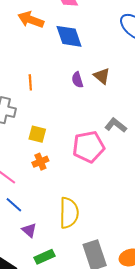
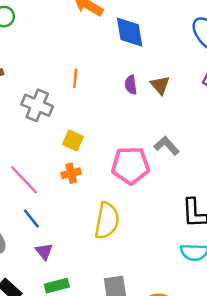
yellow semicircle: (69, 213) -> (107, 221), moved

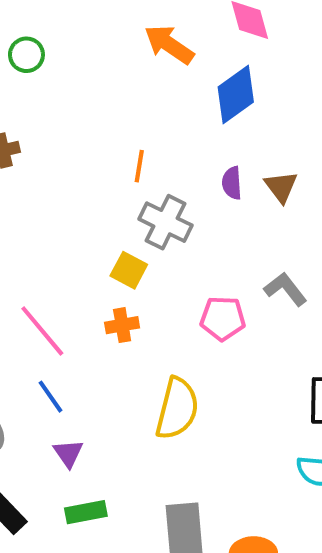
blue diamond: (130, 32) -> (236, 95), turned 60
gray cross: (37, 105) -> (166, 222), moved
pink pentagon: (131, 165) -> (223, 318), size x0.7

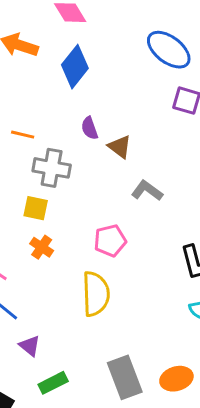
orange line: (139, 166) -> (23, 135), turned -70
brown triangle: (281, 187) -> (120, 147), moved
pink pentagon: (223, 318) -> (110, 241), moved
orange cross: (122, 325) -> (42, 247), turned -30

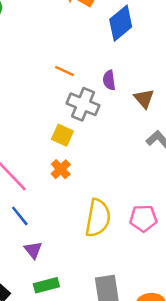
purple semicircle: (90, 128) -> (109, 80), moved
pink pentagon: (110, 241) -> (143, 218), moved

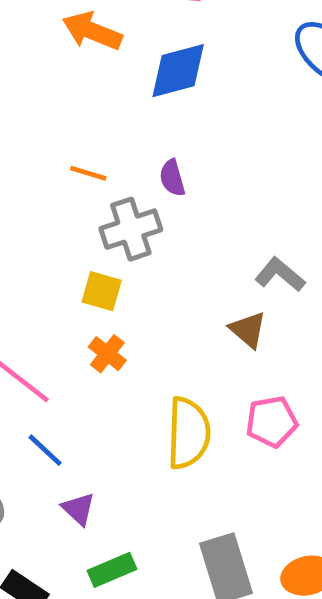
blue diamond: (121, 23) -> (178, 71), turned 33
brown triangle: (144, 99) -> (248, 330), moved
gray cross: (83, 104) -> (131, 229), turned -32

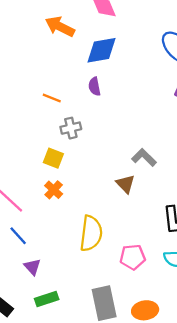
purple semicircle: (172, 178) -> (94, 86), moved
gray cross: (131, 229) -> (71, 128), size x0.7
pink pentagon: (272, 422) -> (133, 257), moved

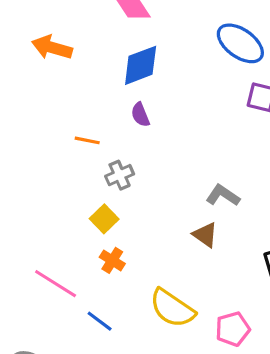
orange arrow: (60, 27) -> (52, 47), moved
yellow square: (53, 158) -> (104, 219), turned 36
yellow semicircle: (91, 233) -> (172, 308), turned 128
blue line: (18, 236) -> (100, 321), moved

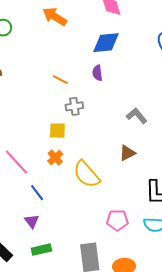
gray L-shape: (223, 195) -> (137, 116), moved
yellow square: (104, 219) -> (57, 131), turned 30
brown triangle: (205, 235) -> (127, 153), moved, turned 42
yellow semicircle: (172, 308) -> (86, 174), moved

